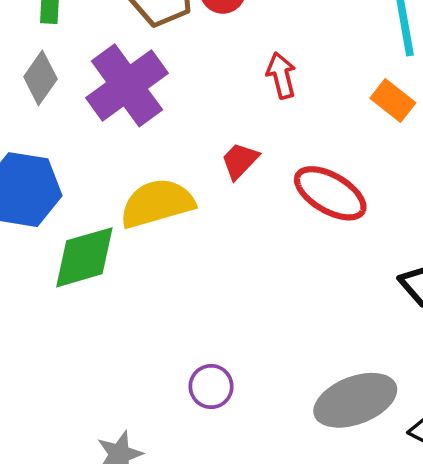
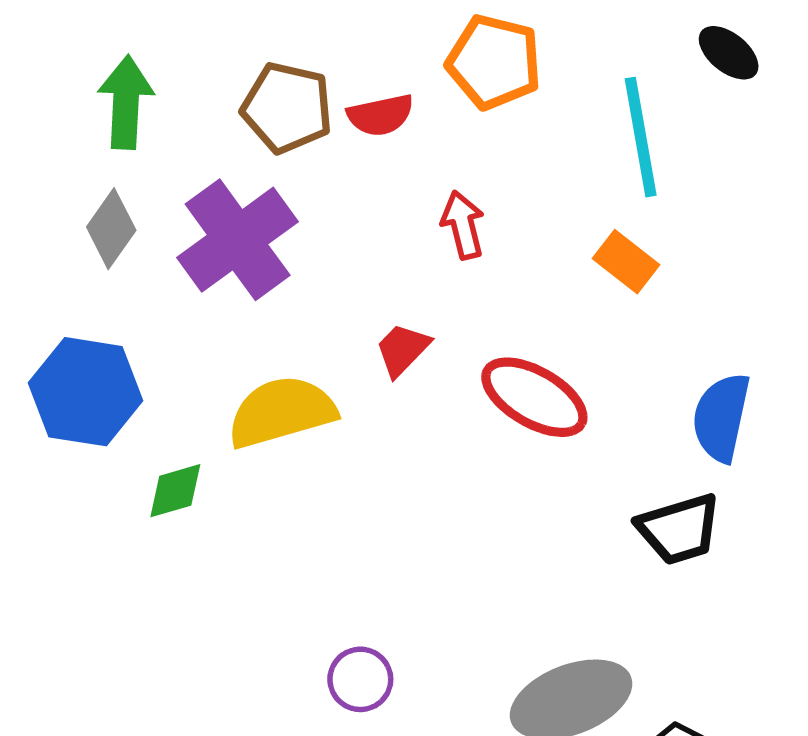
green diamond: (84, 257) -> (175, 491), size x0.6

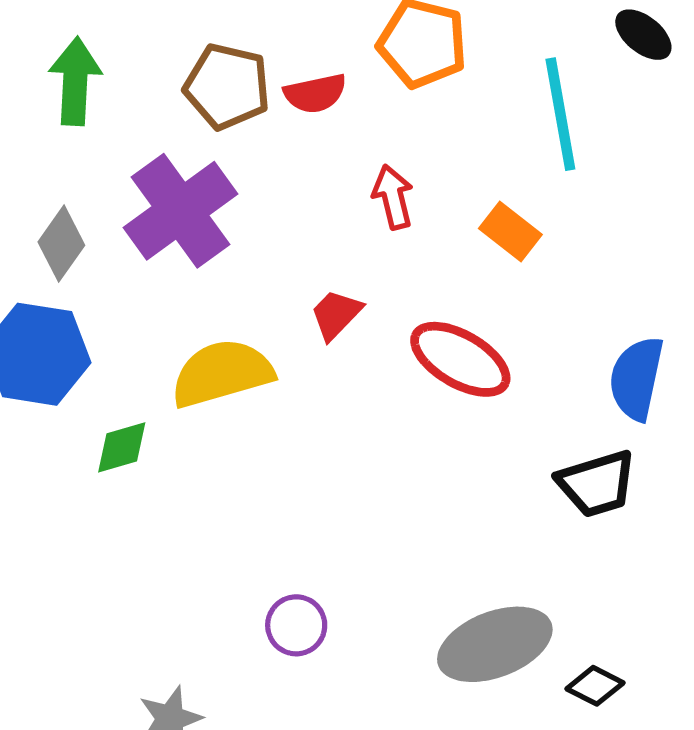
gray diamond: (111, 229) -> (61, 244), moved
orange rectangle: (626, 262) -> (510, 232), moved

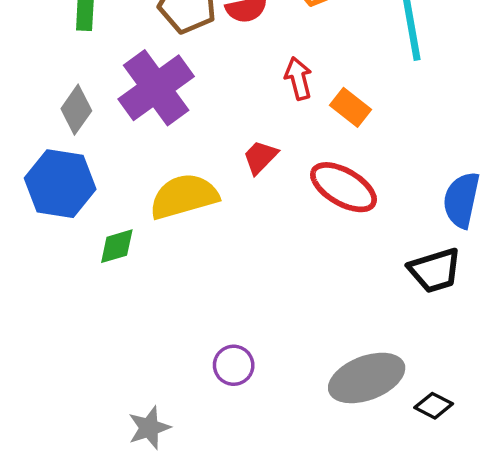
orange rectangle: (510, 232) -> (350, 107), moved

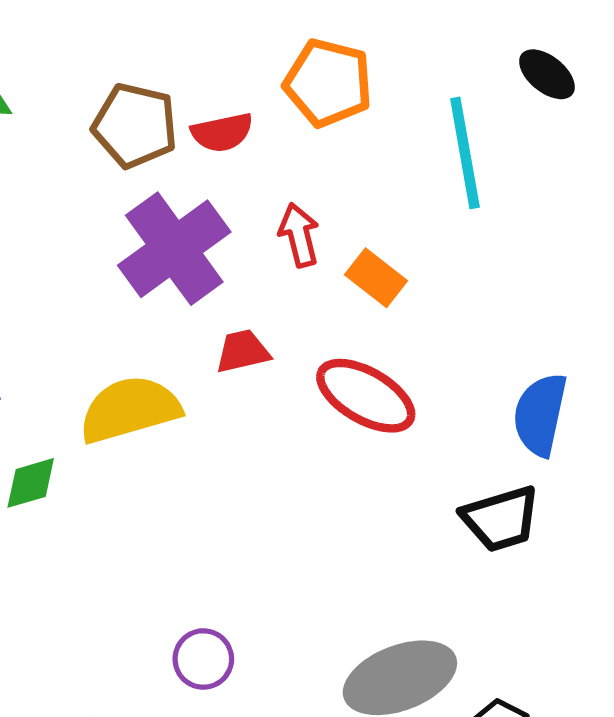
purple cross: (156, 88) -> (174, 249), moved
red trapezoid: (260, 157) -> (243, 351), turned 33

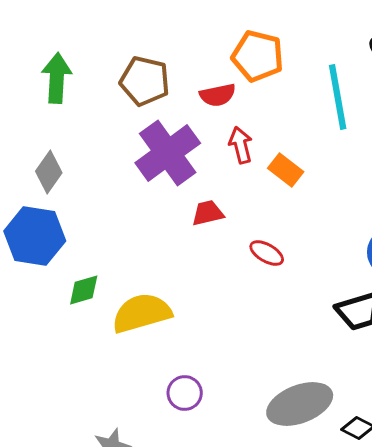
red semicircle: (222, 132) -> (218, 95), moved
red ellipse: (366, 396) -> (267, 253), moved, size x0.6
yellow semicircle: (130, 409) -> (142, 313), moved

